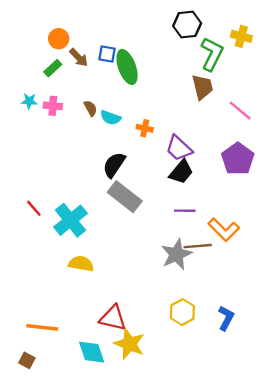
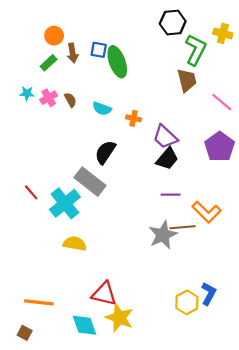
brown arrow: (79, 58) -> (73, 53), turned 36
pink cross: (53, 106) -> (49, 98), turned -35
brown semicircle: (90, 108) -> (70, 100), moved
gray rectangle: (125, 197) -> (90, 182), moved
yellow hexagon: (182, 312) -> (187, 302), moved

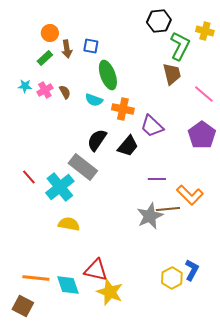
green ellipse: (117, 62) -> (108, 75), moved
orange cross: (134, 118) -> (123, 109), size x1.5
black trapezoid: (167, 159) -> (128, 146), moved
cyan diamond: (85, 325) -> (68, 285), moved
brown square: (25, 333) -> (23, 306), size x1.5

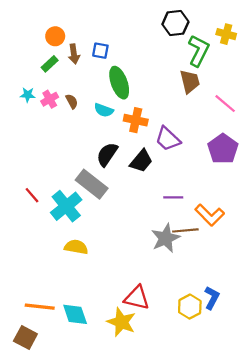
red triangle: (96, 270) -> (137, 298), moved

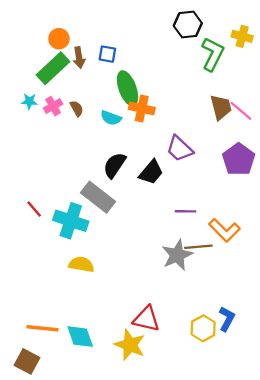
green rectangle: (50, 64) -> (53, 68), size x1.8
brown trapezoid: (190, 82) -> (221, 107), moved
orange cross: (136, 120) -> (142, 108), moved
cyan cross: (66, 206) -> (71, 221), turned -32

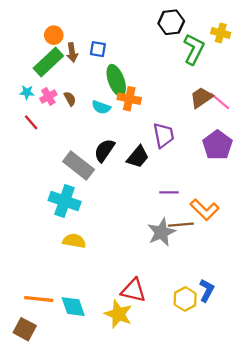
brown trapezoid: (221, 107) -> (201, 98), turned -110
purple trapezoid: (180, 149) -> (164, 135), turned -144
gray rectangle: (98, 197) -> (79, 165), moved
red line: (34, 209) -> (31, 122), moved

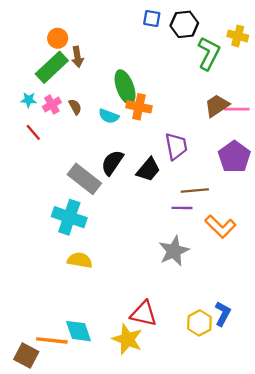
blue square: (98, 49) -> (152, 18), moved
pink line: (220, 101) -> (237, 109), turned -40
brown line: (181, 225) -> (195, 190), moved
orange line: (39, 299) -> (52, 340), moved

